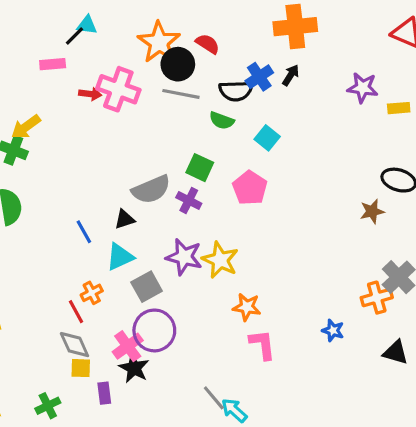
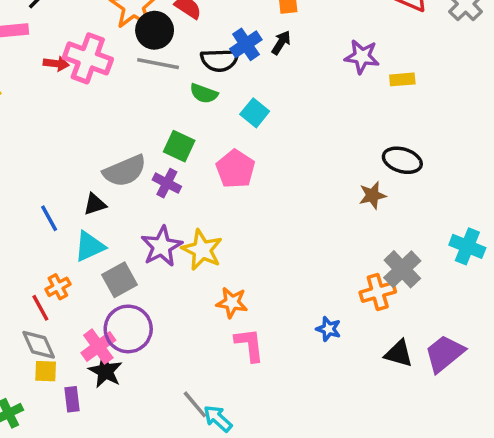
purple star: (184, 257) -> (162, 246), turned 30

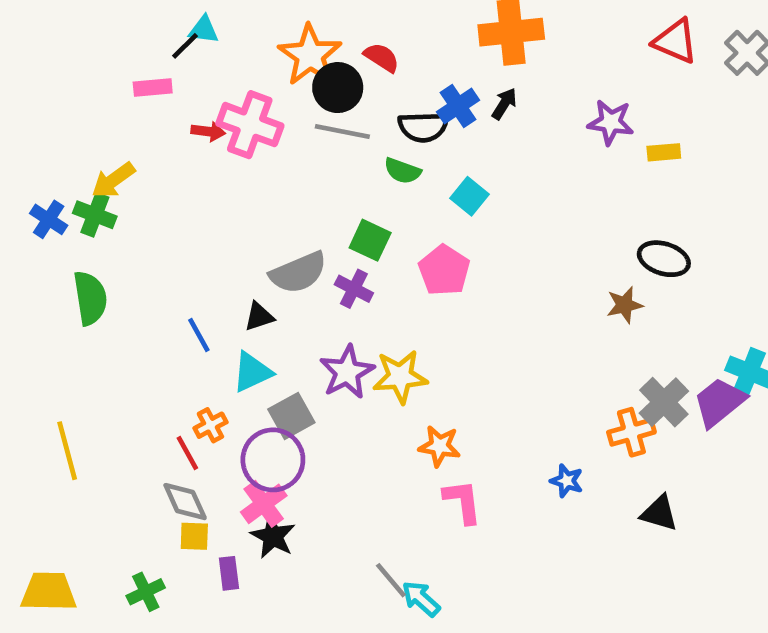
yellow star: (202, 250) -> (400, 377), turned -30
purple circle: (128, 329) -> (273, 460), moved
purple trapezoid: (444, 354) -> (719, 402), moved

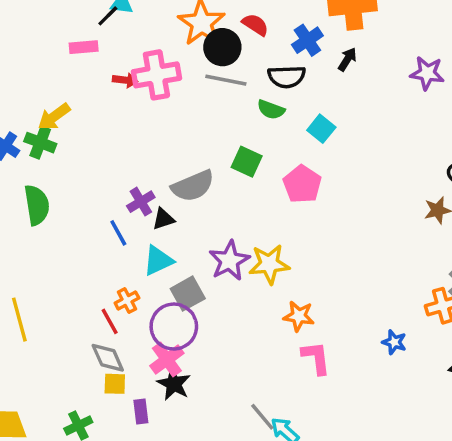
blue cross: (458, 106) -> (307, 40), moved
pink cross: (250, 125) -> (156, 75), turned -30
purple cross: (354, 289) -> (141, 202), moved, turned 32

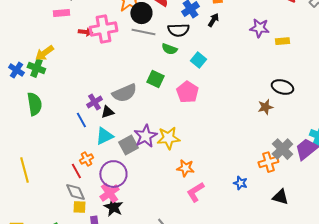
gray square: (188, 294) -> (128, 145), moved
pink L-shape: (316, 358) -> (195, 192), turned -115

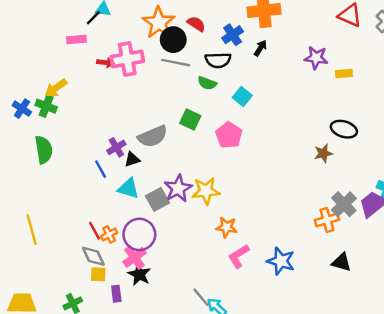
cyan triangle: (104, 136) -> (128, 188), turned 42
orange cross: (86, 159) -> (109, 234), moved
blue star: (240, 183) -> (281, 261), moved, size x1.6

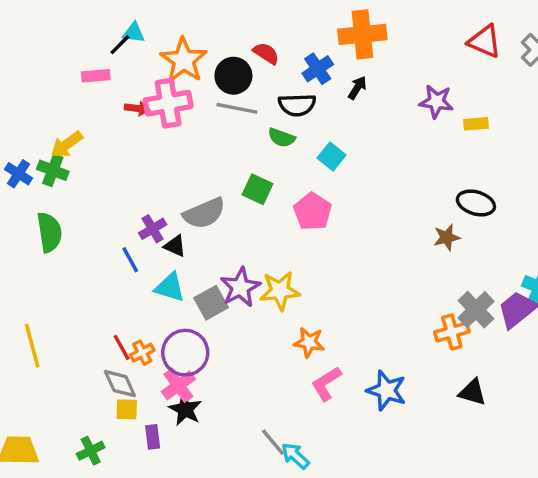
orange star: (159, 23) -> (184, 60), moved
black triangle: (132, 159) -> (175, 246), turned 42

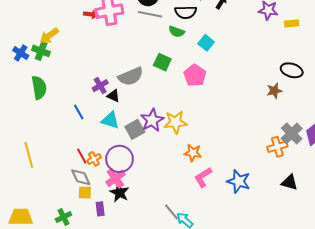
blue line: (130, 260) -> (79, 112), moved

